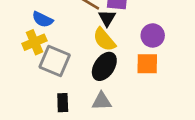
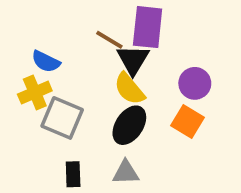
black triangle: (107, 18) -> (133, 60), size x1.4
orange square: (147, 64) -> (188, 122), turned 30

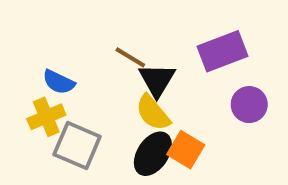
purple rectangle: (148, 27) -> (223, 51), moved, turned 63
purple circle: (195, 83) -> (249, 105), moved
orange square: (188, 122) -> (186, 150), moved

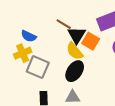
orange square: (186, 150) -> (91, 41), moved

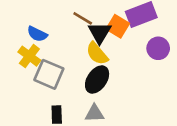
orange square: (91, 41) -> (118, 26), moved
yellow cross: (23, 53) -> (29, 56), turned -30

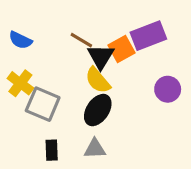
orange square: (118, 26) -> (122, 49), turned 30
blue semicircle: (37, 34) -> (20, 40), moved
purple circle: (158, 48) -> (168, 89), moved

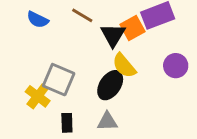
brown line: (81, 40) -> (82, 15), moved
yellow semicircle: (98, 80) -> (124, 66), moved
yellow cross: (20, 83) -> (38, 96), moved

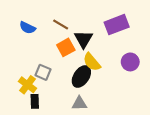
orange square: (132, 28) -> (66, 47), moved
gray square: (59, 80) -> (43, 72), size x0.7
black rectangle: (67, 123) -> (35, 101), moved

